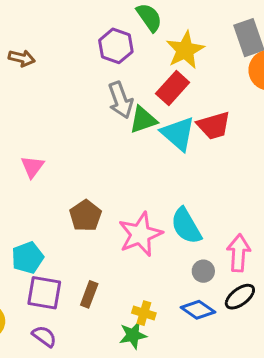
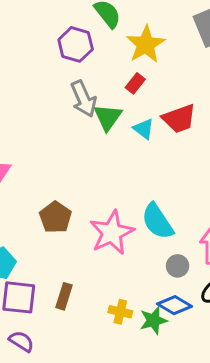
red rectangle: (173, 88) -> (135, 83), size x0.6
green triangle: (143, 120) -> (108, 117), turned -32
cyan triangle: (178, 134) -> (144, 129), size x0.6
green star: (133, 335) -> (153, 320), moved

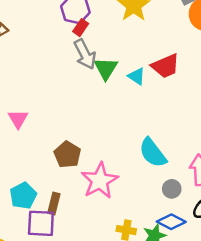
red rectangle: (135, 83) -> (81, 28), moved
pink star: (112, 233) -> (100, 181), moved
brown rectangle: (64, 296) -> (54, 204), moved

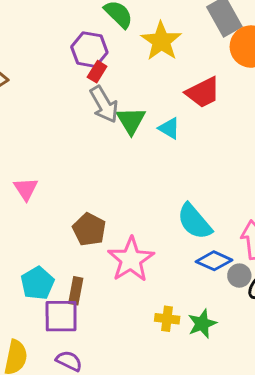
red trapezoid: (166, 66) -> (203, 92), moved
gray circle: (172, 189) -> (239, 276), moved
blue diamond: (171, 222) -> (214, 261), moved

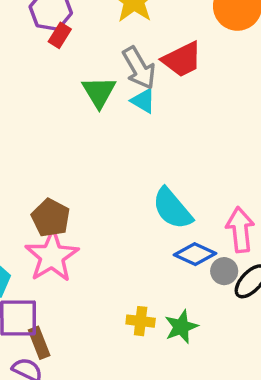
gray arrow: (104, 104) -> (139, 68), moved
pink star: (131, 260) -> (52, 256), moved
brown rectangle: (76, 291) -> (39, 343), moved, turned -32

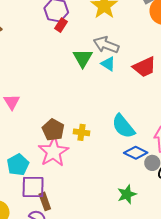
red trapezoid: (182, 59) -> (144, 67), moved
gray arrow: (139, 68) -> (106, 45), turned 140
yellow cross: (141, 321) -> (81, 132), moved

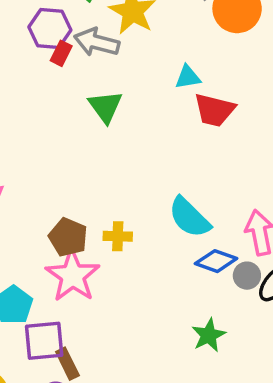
gray arrow: (106, 45) -> (97, 42), moved
cyan triangle: (108, 64) -> (188, 77), moved, turned -35
red trapezoid: (144, 67) -> (215, 110), turned 45

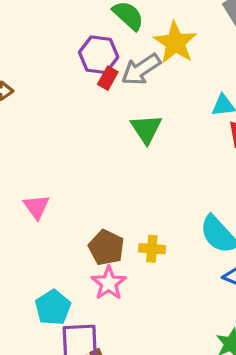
gray arrow: (97, 42) -> (141, 69), turned -51
pink star: (73, 276) -> (109, 283), size x0.7

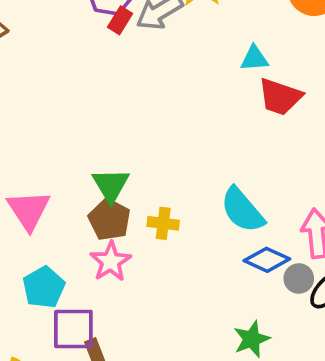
green triangle: (146, 129) -> (111, 185), moved
pink triangle: (36, 207) -> (29, 210), moved, size x1.4

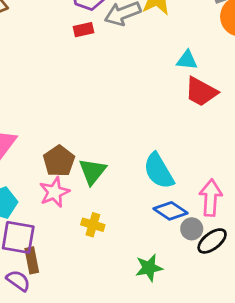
red rectangle: (120, 20) -> (84, 30), moved, turned 36
green triangle: (111, 185) -> (92, 171), moved
yellow cross: (163, 223) -> (93, 225), moved

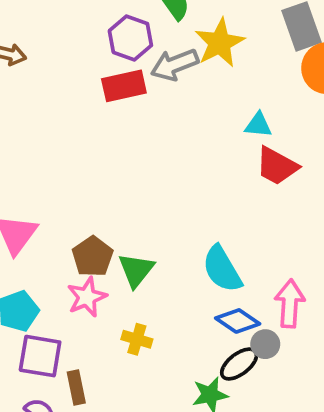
red rectangle: (84, 30) -> (124, 86), size x1.6
black ellipse: (212, 241) -> (239, 364), moved
brown rectangle: (32, 260) -> (76, 388), moved

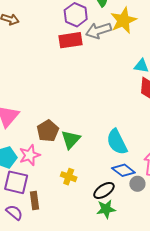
pink star: (87, 297) -> (30, 155), moved
black ellipse: (239, 364) -> (104, 190), moved

